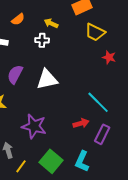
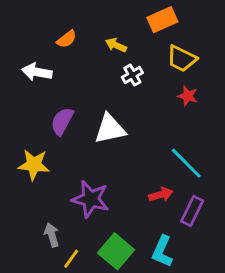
white cross: (42, 40) -> (132, 75), moved, turned -32
red star: (109, 57) -> (188, 96), moved

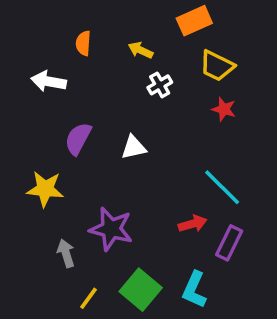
orange semicircle: (67, 39) -> (83, 43), turned 132
white triangle: (110, 129) -> (134, 147), size x0.7
gray arrow: (52, 235) -> (66, 253), moved

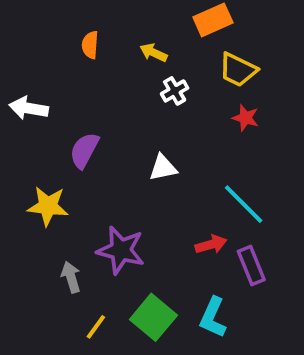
white arrow: (49, 81) -> (29, 108), moved
white triangle: (134, 147) -> (163, 168), moved
purple rectangle: (229, 243) -> (251, 266), turned -48

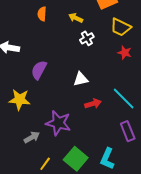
red arrow: (211, 244) -> (93, 104), moved
gray arrow: (71, 277) -> (32, 137), turned 77

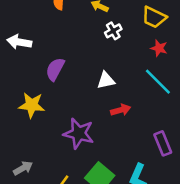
cyan line: (124, 99) -> (158, 82), moved
gray arrow: (32, 137) -> (23, 168), moved

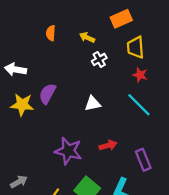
yellow trapezoid: (154, 17) -> (136, 47), turned 60
yellow star: (32, 105) -> (22, 105), moved
red arrow: (121, 110) -> (108, 145), moved

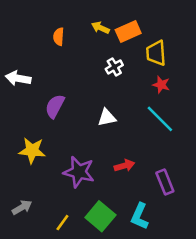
orange rectangle: (121, 19) -> (128, 32), moved
yellow arrow: (87, 37) -> (100, 28), moved
yellow star: (22, 105) -> (32, 150), moved

